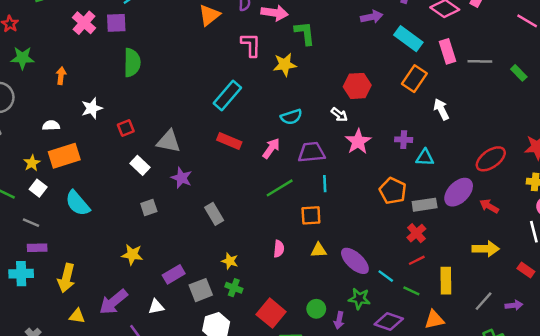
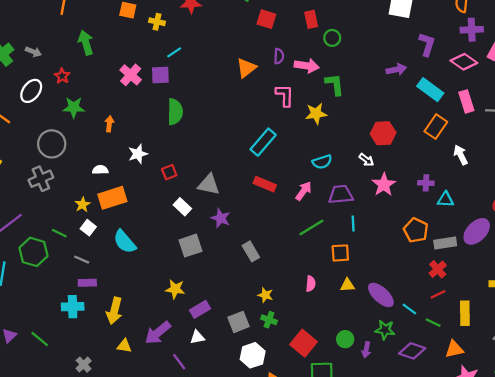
gray square: (149, 207) -> (190, 246), size x1.5
purple rectangle: (174, 274) -> (200, 309), moved

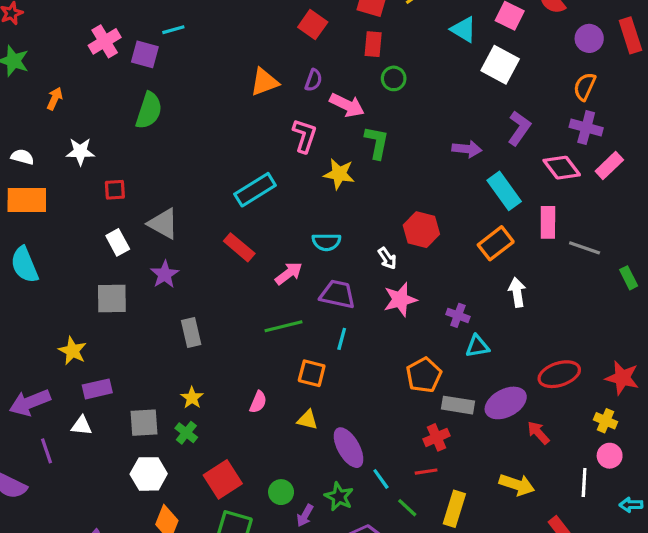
cyan triangle: (446, 199) -> (477, 346), turned -30

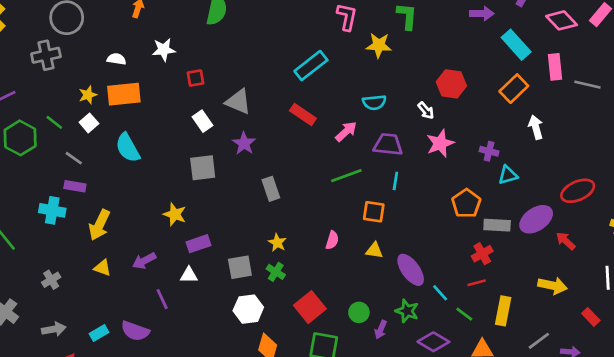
purple arrow: (30, 403) -> (144, 261), size x0.7

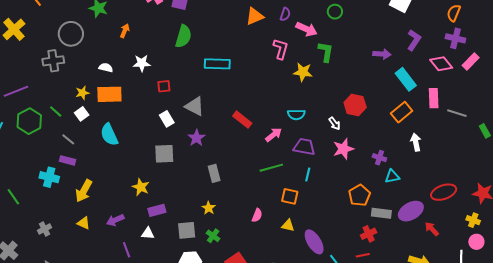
cyan rectangle: (311, 66) -> (217, 64), moved, turned 35
yellow star: (277, 243) -> (209, 208), moved

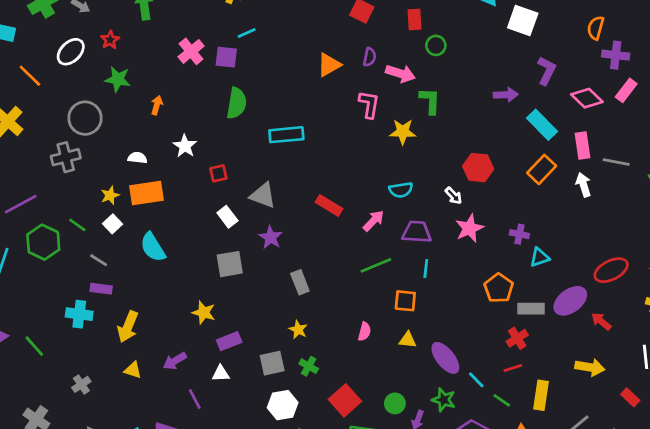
purple cross: (455, 38) -> (616, 55), moved
white star: (142, 63) -> (185, 146), turned -30
white arrow: (416, 142) -> (583, 185), moved

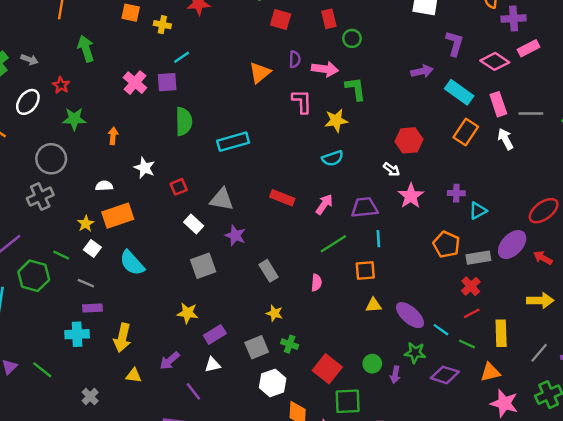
pink rectangle: (626, 90) -> (529, 48), turned 35
cyan semicircle: (401, 190) -> (333, 158), moved
pink semicircle: (364, 332) -> (316, 283), moved

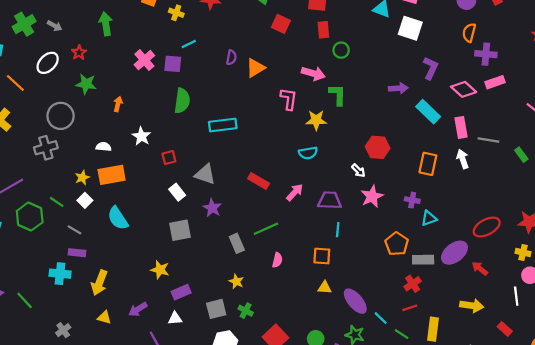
purple semicircle: (295, 59) -> (231, 57), moved
orange rectangle: (466, 132) -> (428, 164), moved, turned -30
green line: (333, 244) -> (266, 229), moved

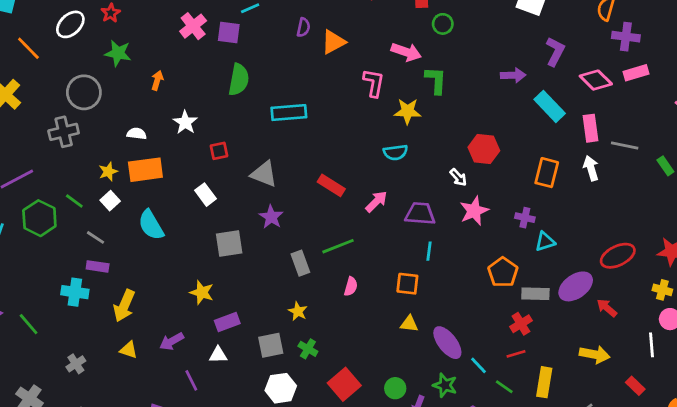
white rectangle: (177, 192) -> (206, 195), moved

